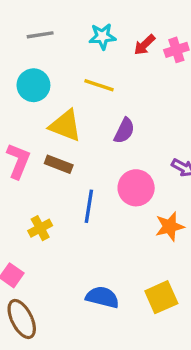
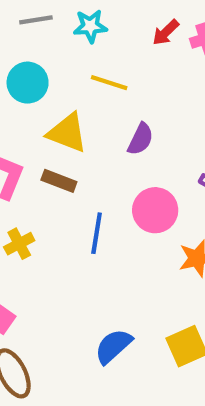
cyan star: (102, 36) -> (90, 26), moved
yellow cross: (40, 228) -> (19, 244), moved
blue semicircle: (102, 297) -> (113, 346), turned -56

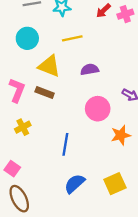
yellow line: (109, 83) -> (72, 38), turned -30
purple semicircle: (141, 139) -> (90, 69), turned -126
blue line: (97, 233) -> (65, 144), moved

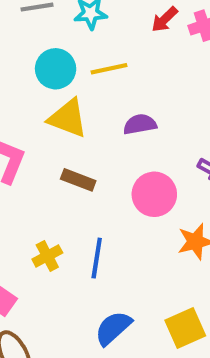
cyan circle: (27, 38) -> (56, 69), moved
brown rectangle: (45, 93) -> (78, 180), moved
yellow cross: (23, 127) -> (47, 256), moved

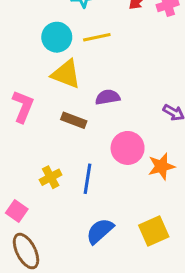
purple semicircle: (140, 124) -> (108, 97), moved
pink circle: (154, 194) -> (128, 148), moved

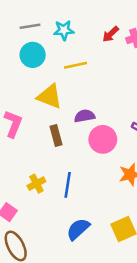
cyan circle: (57, 37) -> (33, 55), moved
brown rectangle: (74, 120) -> (56, 135), turned 54
pink circle: (128, 148) -> (103, 139), moved

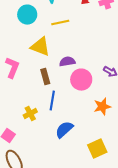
blue line: (68, 185) -> (52, 101), moved
blue semicircle: (78, 229) -> (64, 130), moved

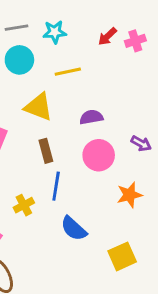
purple semicircle: (67, 62) -> (91, 117), moved
blue semicircle: (64, 130) -> (74, 229), turned -96

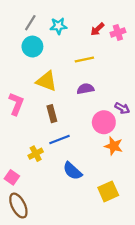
gray line: (16, 28) -> (30, 23), turned -49
yellow line: (68, 72) -> (84, 60), moved
pink circle: (99, 155) -> (104, 122), moved
blue line: (56, 186) -> (59, 140), turned 60
orange star: (129, 195) -> (114, 146), turned 30

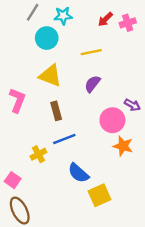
cyan circle: (32, 47) -> (47, 38), moved
purple semicircle: (85, 89) -> (92, 84), turned -42
yellow square: (108, 191) -> (100, 195), moved

